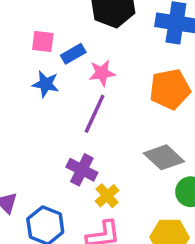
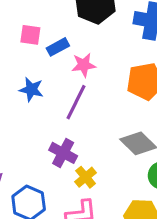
blue star: (46, 84) -> (31, 89), moved

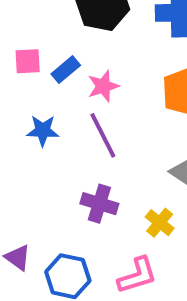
purple line: (76, 102) -> (103, 135), turned -42
yellow cross: (86, 177) -> (160, 223), moved

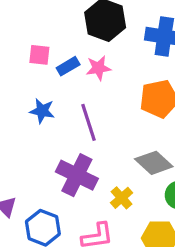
pink star: (103, 86) -> (98, 68), moved
purple cross: (99, 204) -> (77, 175), size x1.4

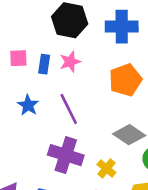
blue rectangle: (68, 66) -> (44, 64), turned -42
blue star: (42, 111) -> (28, 105), turned 30

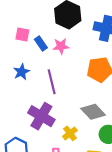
blue rectangle: (44, 64) -> (41, 43), turned -56

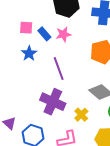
blue star: (21, 72) -> (29, 53), moved

